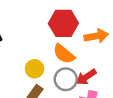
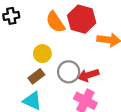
orange semicircle: (64, 54) -> (55, 22), moved

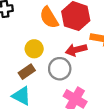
red arrow: (88, 75) -> (76, 50), moved

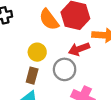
brown rectangle: (27, 72) -> (32, 76), turned -35

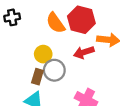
gray circle: (65, 69) -> (54, 70), moved

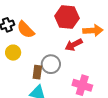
orange semicircle: (56, 23) -> (26, 30), moved
yellow circle: (43, 54) -> (13, 53), moved

